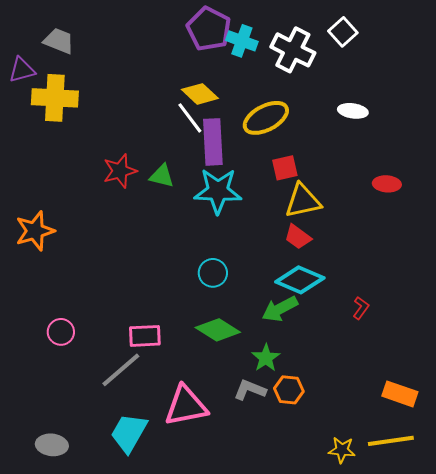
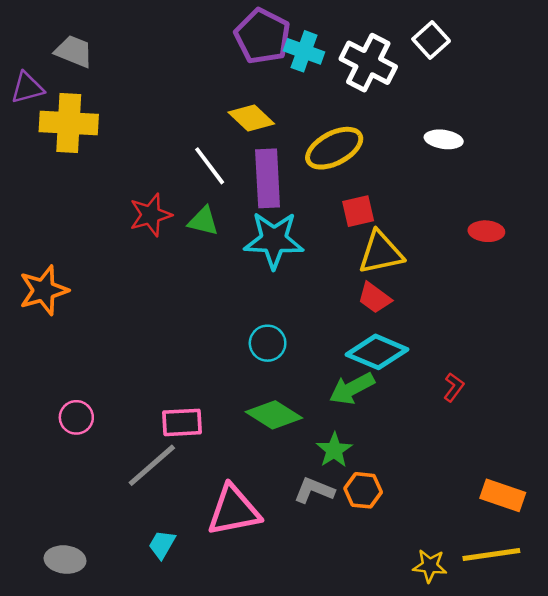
white line: (190, 118) -> (210, 166), moved
cyan trapezoid: (129, 433) -> (162, 544), size x0.6

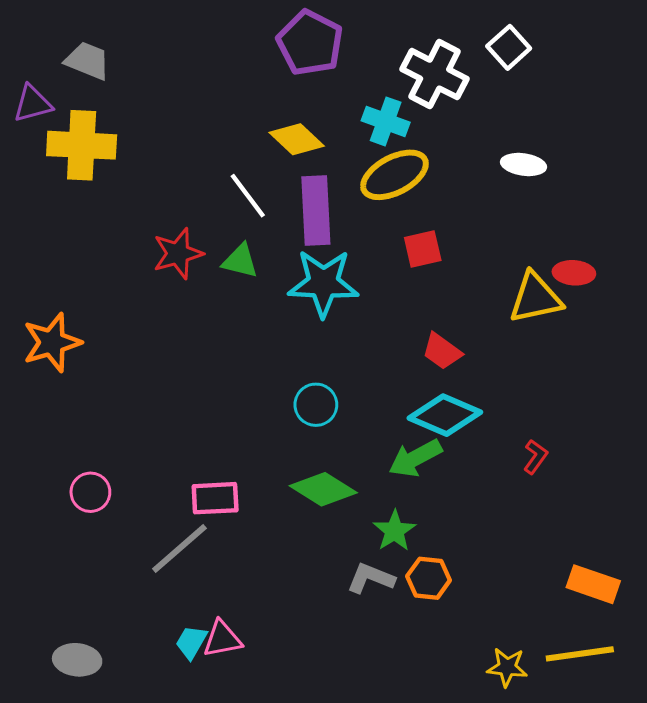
cyan cross: (304, 51) -> (386, 121), moved
yellow triangle: (381, 253) -> (535, 298), moved
pink triangle: (234, 510) -> (222, 639), moved, size x0.6

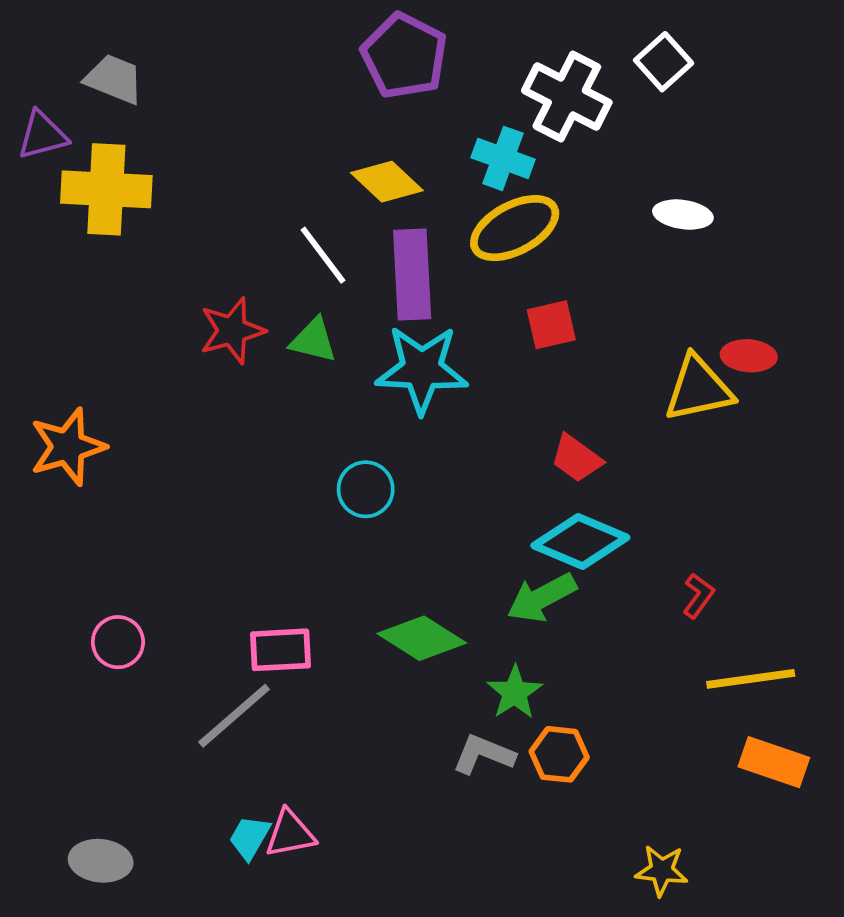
cyan circle: (316, 405) -> (366, 489), moved
yellow line: (580, 654) -> (751, 679), moved

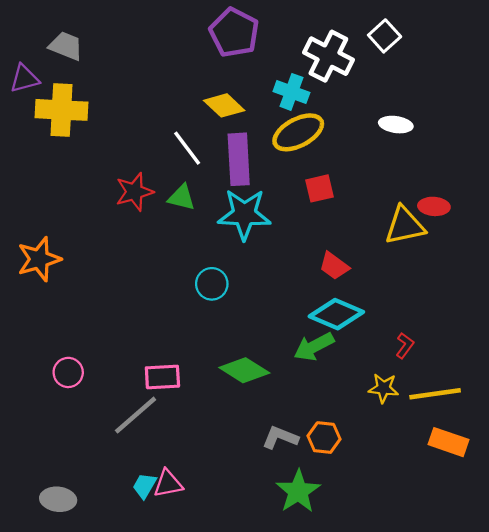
green star: (515, 692) -> (298, 491), moved, size x1.4
yellow star: (662, 870) -> (383, 388), moved

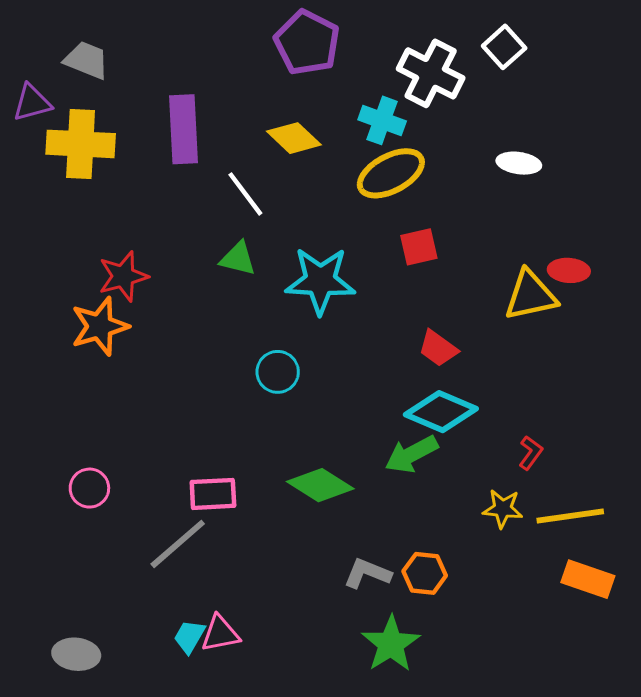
purple rectangle: (239, 159) -> (184, 129), moved
red star: (134, 192) -> (123, 276), moved
orange star: (39, 259) -> (100, 326), moved

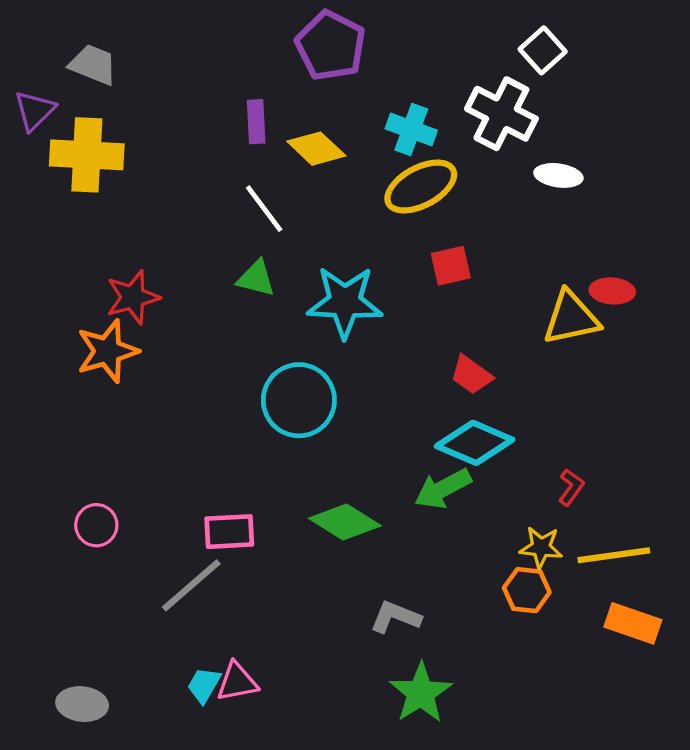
white cross: (431, 73) -> (501, 114), moved
purple triangle: (32, 103) -> (35, 111), turned -30
purple rectangle: (184, 129) -> (256, 122), moved, size x0.6
cyan circle: (278, 372) -> (299, 400), size x1.6
orange hexagon: (425, 573) -> (527, 590), moved

